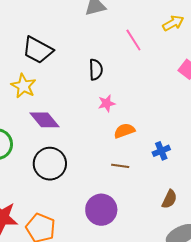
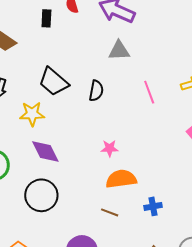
black semicircle: (96, 70) -> (96, 91), moved
yellow star: (24, 86) -> (32, 114), turned 30
orange semicircle: (124, 131) -> (121, 179), size x1.4

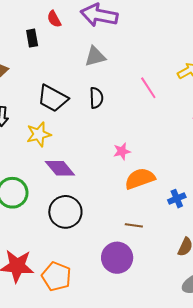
gray triangle: (119, 51) -> (95, 56), moved
brown line: (110, 212) -> (134, 225), moved

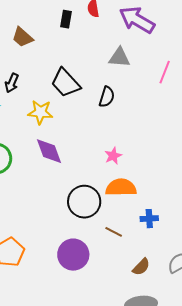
pink line: (148, 88) -> (165, 72), moved, turned 35
pink star: (122, 151) -> (113, 156), turned -30
black circle: (65, 212) -> (84, 202), moved
brown line: (134, 225) -> (114, 232), moved

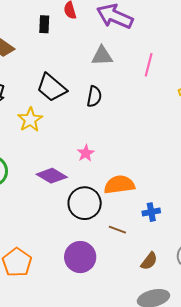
yellow star: (40, 112) -> (30, 120), turned -30
purple diamond: (49, 151) -> (52, 176), moved, turned -32
pink star: (113, 156) -> (86, 153), moved

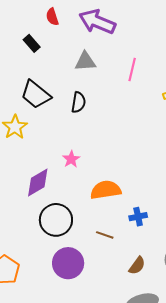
black rectangle: (44, 24) -> (32, 43), moved, turned -42
purple diamond: (52, 176) -> (38, 183), turned -60
black circle: (85, 203) -> (56, 220), moved

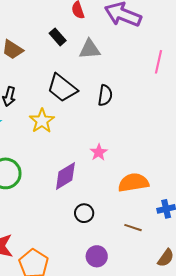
gray triangle: (85, 61) -> (90, 49), moved
black circle: (56, 220) -> (84, 213), size x0.6
purple circle: (68, 263) -> (97, 256), size x0.7

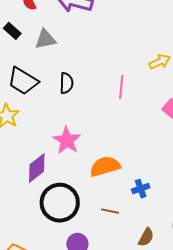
pink line: (158, 62) -> (121, 87), moved
pink star: (99, 152) -> (67, 140), size x1.6
black circle: (84, 213) -> (60, 203), size x2.0

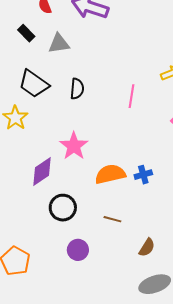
blue cross: (141, 189) -> (143, 175), moved
black circle: (60, 203) -> (63, 208), size x0.7

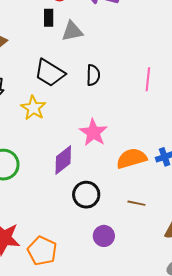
black rectangle: (26, 33) -> (49, 18), moved, turned 48

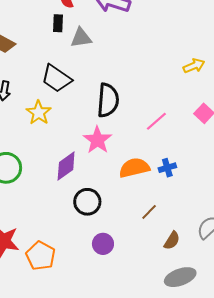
black semicircle: (93, 75) -> (108, 100), moved, size x1.6
pink line: (148, 79) -> (156, 121), moved, turned 40
brown line: (136, 203) -> (149, 212), moved, turned -60

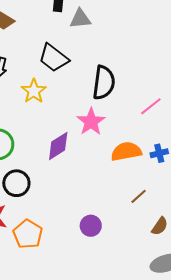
black circle: (87, 202) -> (16, 183), moved

